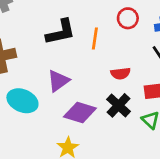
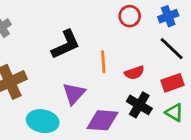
orange line: (95, 39) -> (103, 62), moved

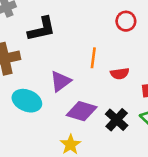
black L-shape: (66, 44) -> (42, 29), moved
black cross: (139, 105) -> (117, 120), moved

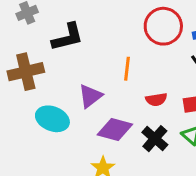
red circle: (126, 21) -> (163, 26), size x1.6
red semicircle: (120, 74) -> (156, 100), moved

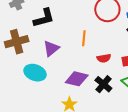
purple triangle: (90, 96) -> (51, 48), moved

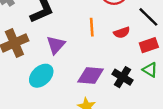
red semicircle: (104, 58) -> (122, 32), moved
cyan ellipse: (35, 73) -> (41, 76), turned -55

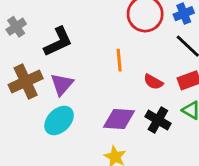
red semicircle: (122, 32) -> (153, 82), moved, turned 49
purple triangle: (56, 45) -> (62, 84), moved

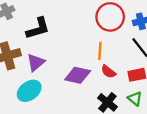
orange line: (119, 60) -> (100, 51), moved
purple diamond: (119, 119) -> (78, 75), moved

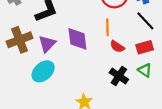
purple diamond: (78, 75) -> (77, 39), moved, turned 75

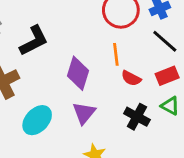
purple diamond: (77, 39) -> (78, 73), turned 30
purple triangle: (47, 44) -> (84, 113), moved

